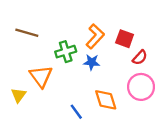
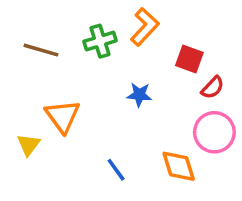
orange L-shape: (95, 36) -> (145, 27), moved
green cross: (66, 52) -> (100, 41), moved
orange diamond: (106, 100) -> (179, 166), moved

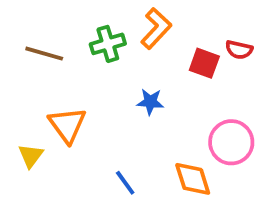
red semicircle: (213, 88) -> (239, 50), moved, turned 60

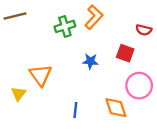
brown line: (44, 54) -> (15, 16), moved, turned -30
red square: (204, 63) -> (125, 53), moved
blue line: (125, 183) -> (75, 110), turned 42

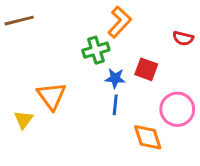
green cross: (65, 26) -> (96, 50), moved
red square: (125, 53) -> (146, 69), moved
blue line: (75, 110) -> (115, 105), moved

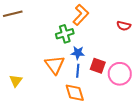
red square: (146, 69) -> (98, 66), moved
orange triangle: (52, 96) -> (55, 65), moved
orange diamond: (148, 137) -> (75, 93), moved

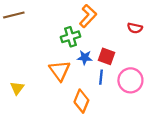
red square: (98, 66) -> (106, 56), moved
blue line: (78, 71) -> (101, 77), moved
orange diamond: (75, 93) -> (81, 101), turned 40

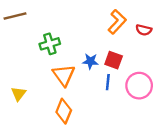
orange L-shape: (88, 16) -> (117, 22), moved
green cross: (71, 37) -> (50, 44), moved
orange diamond: (81, 101) -> (64, 111), moved

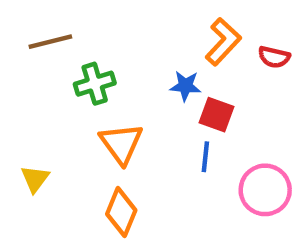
brown line: (15, 16) -> (50, 42), moved
blue star: (90, 61) -> (185, 86), moved
pink circle: (139, 86) -> (265, 190), moved

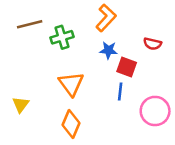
orange L-shape: (223, 42) -> (106, 18), moved
red semicircle: (274, 57) -> (152, 44), moved
green cross: (95, 84) -> (62, 37), moved

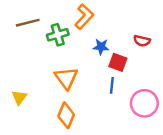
orange L-shape: (106, 18) -> (84, 17), moved

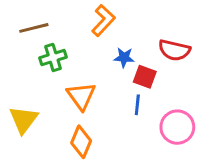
green cross: (58, 35) -> (53, 58), moved
red semicircle: (142, 41) -> (174, 50), size x1.5
yellow triangle: (19, 97) -> (23, 120), size x1.5

